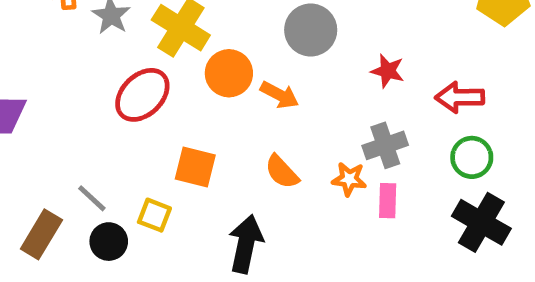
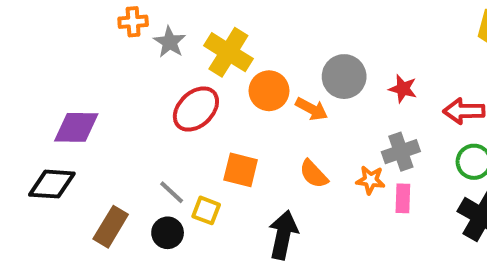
gray circle: (311, 30) -> (344, 77), moved
gray line: (92, 198) -> (172, 192), moved

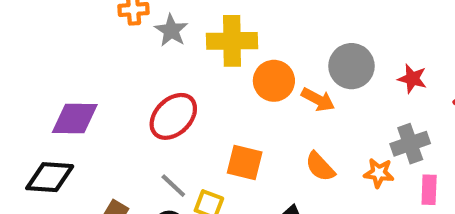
yellow cross: (228, 52) -> (232, 41), turned -33
red ellipse: (196, 109) -> (173, 116), moved
pink rectangle: (403, 198) -> (429, 190), moved

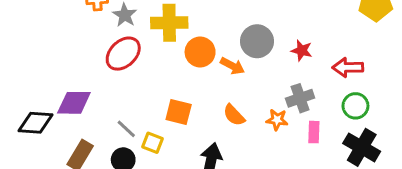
red ellipse: (173, 116) -> (123, 54), moved
purple diamond: (75, 118) -> (74, 103), moved

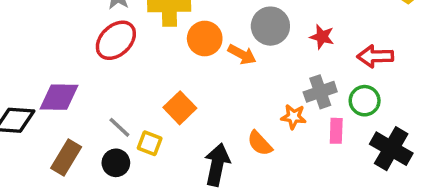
green circle: (355, 106) -> (365, 101), moved
orange square: (179, 112) -> (180, 108), turned 32
orange semicircle: (234, 115) -> (260, 143), moved

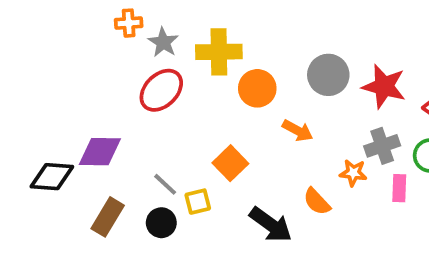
red star: (322, 37) -> (384, 86), size x1.6
orange arrow: (242, 54) -> (298, 131), moved
yellow square: (150, 143) -> (198, 202), turned -35
black arrow: (217, 165) -> (271, 225), turned 114

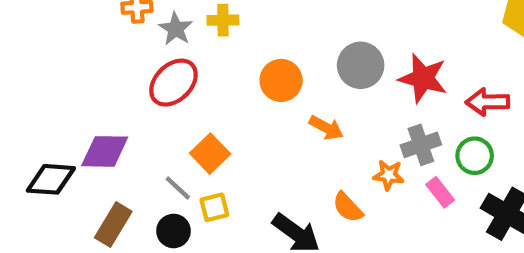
yellow cross: (219, 52) -> (223, 20), moved, size x0.6
orange square: (230, 163) -> (210, 154), moved
pink rectangle: (399, 188) -> (440, 192), turned -40

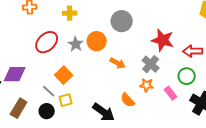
gray star: (176, 29) -> (76, 44), moved
gray circle: (361, 65) -> (122, 21), moved
gray cross: (421, 145) -> (151, 64), moved, turned -30

